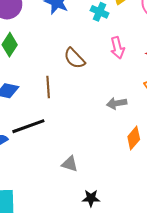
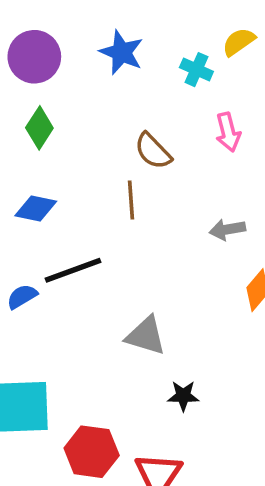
brown line: (48, 87) -> (131, 200), moved
gray triangle: (70, 164) -> (146, 336), size x1.4

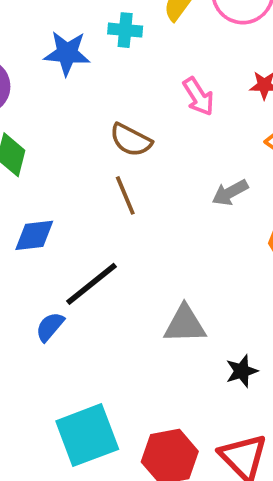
cyan cross: (196, 70) -> (125, 30), moved

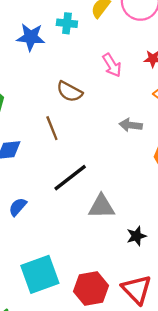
gray arrow: (230, 193) -> (131, 125), turned 35
brown line: (125, 195) -> (52, 128), moved
black line: (91, 284) -> (70, 178), moved

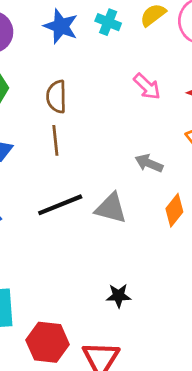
pink arrow: (112, 65) -> (147, 86), turned -30
brown semicircle: (69, 92) -> (56, 97), moved, turned 45
gray triangle: (101, 207) -> (111, 208), moved

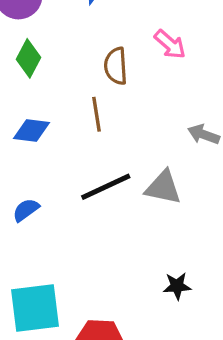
pink arrow: (147, 86) -> (170, 44), moved
brown semicircle: (56, 97) -> (116, 66), moved

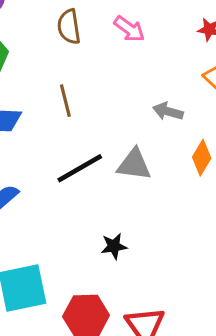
brown semicircle: (116, 66) -> (69, 27), moved
black star: (177, 286) -> (114, 246), moved

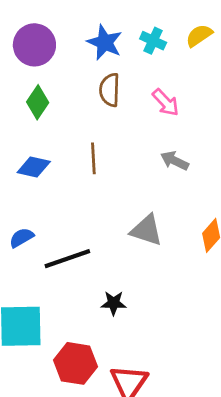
gray arrow: (168, 111) -> (174, 161), moved
black line: (80, 168) -> (67, 259), moved

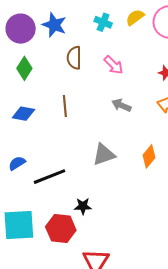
blue star: (105, 42) -> (54, 25), moved
gray triangle: (147, 230) -> (104, 154), turned -35
red hexagon: (75, 363) -> (61, 228), moved

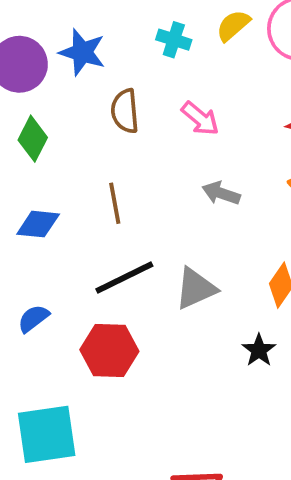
black line: (49, 177) -> (124, 277), moved
black star: (83, 206) -> (259, 350), moved, turned -30
red hexagon: (61, 228) -> (109, 351), moved

